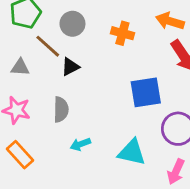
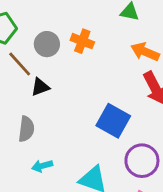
orange cross: (122, 33) -> (82, 41), moved
blue square: (146, 92) -> (113, 121), turned 32

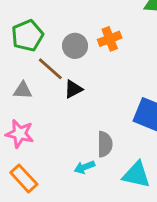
orange cross: (82, 41) -> (110, 39), turned -35
gray semicircle: (26, 129) -> (105, 144), moved

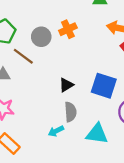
black triangle: (73, 89) -> (66, 85), moved

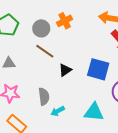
brown line: (23, 56) -> (45, 51), moved
gray semicircle: (70, 112) -> (44, 97), moved

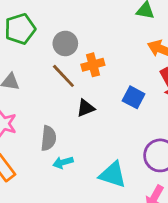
orange cross: (65, 21) -> (93, 65), moved
blue square: (98, 69) -> (134, 97), moved, size x0.7

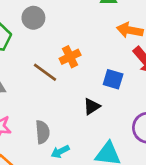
gray circle: (65, 43) -> (33, 18), moved
black triangle: (86, 108) -> (92, 106), moved

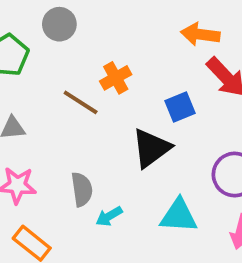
blue square: (113, 79) -> (180, 107), turned -36
black triangle: (92, 106) -> (151, 148), size x1.6

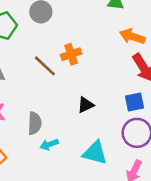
blue square: (180, 107) -> (134, 102), moved
black triangle: (151, 148) -> (86, 105), size x0.6

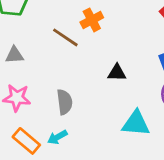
black triangle: (86, 105) -> (117, 73), turned 36
cyan arrow: (49, 144) -> (57, 137), moved

